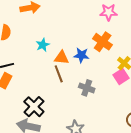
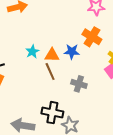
cyan star: (43, 45) -> (32, 52), moved
black cross: (34, 107) -> (52, 113), moved, turned -30

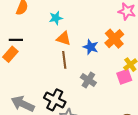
cyan star: (32, 52) -> (56, 18), moved
orange triangle: (52, 55) -> (64, 39), moved

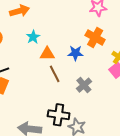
gray cross: (88, 80) -> (84, 85), turned 35

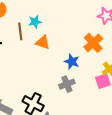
blue star: (75, 53) -> (72, 62), moved
brown line: (55, 74) -> (20, 31), moved

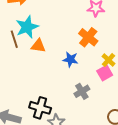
cyan star: (35, 22) -> (27, 27), size x1.6
gray cross: (67, 84) -> (82, 91), moved

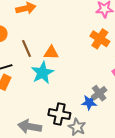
cyan star: (27, 27) -> (42, 73), moved
blue star: (70, 59) -> (89, 102), moved

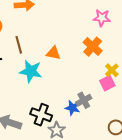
orange triangle: (51, 53) -> (53, 53), moved
cyan star: (42, 73) -> (31, 71), turned 30

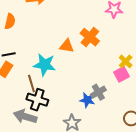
brown line: (19, 45) -> (31, 84), moved
orange cross: (93, 47) -> (90, 37), moved
black cross: (41, 115) -> (37, 100), moved

